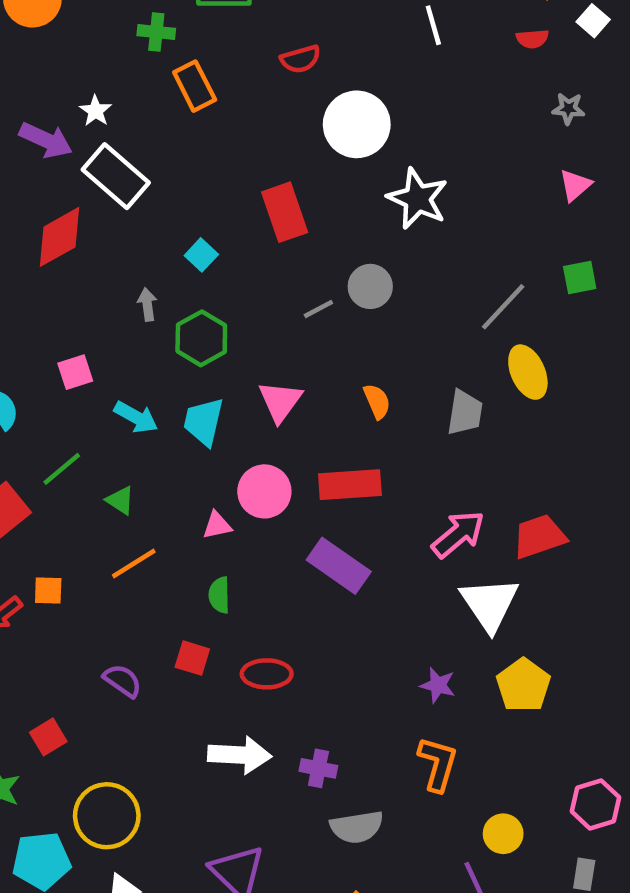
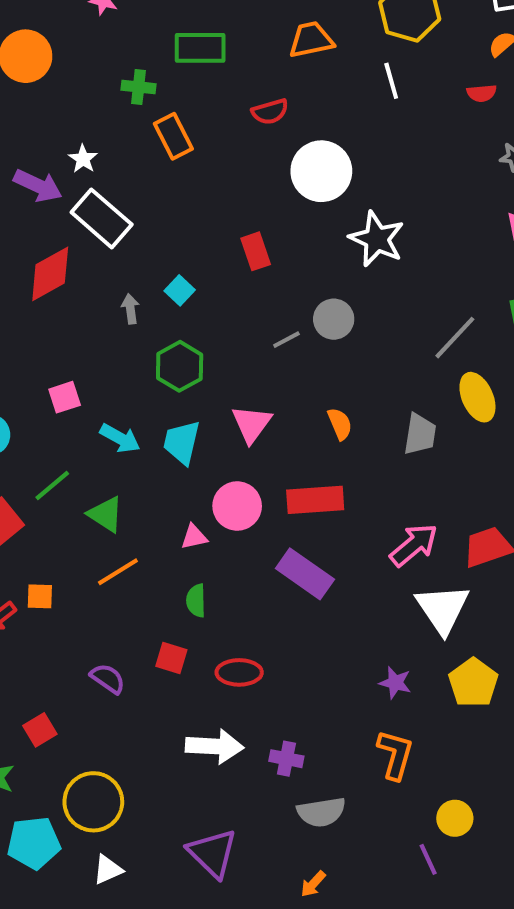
red rectangle: (285, 212) -> (256, 251), size x0.7
gray arrow: (147, 305) -> (130, 309), moved
green triangle: (120, 500) -> (106, 514), size x1.4

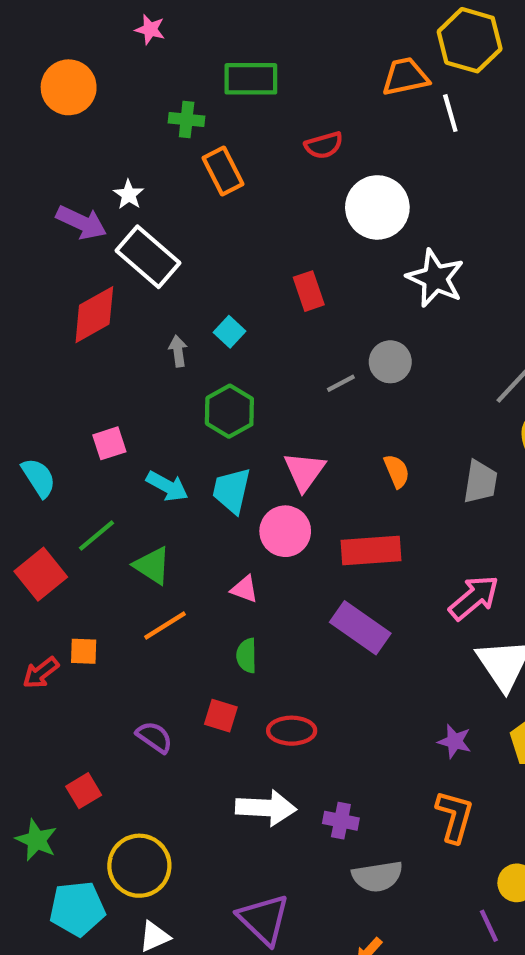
orange trapezoid: (311, 40) -> (405, 77), moved
pink circle: (237, 506) -> (285, 531), moved
pink triangle: (194, 537) -> (244, 589), turned 32

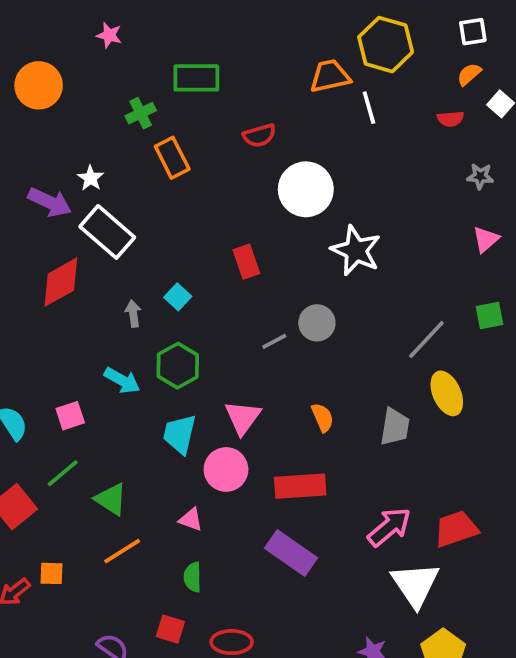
green cross: (187, 120) -> (141, 113), turned -32
pink square: (109, 443) -> (70, 416), moved
cyan arrow: (167, 486) -> (122, 380), moved

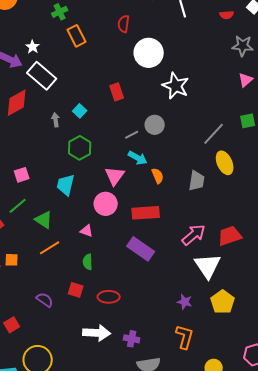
red semicircle: (259, 135) -> (124, 24), turned 114
gray star: (480, 176) -> (243, 46), size x1.5
cyan arrow: (122, 380) -> (138, 158), moved
cyan trapezoid: (180, 434) -> (66, 185), moved

